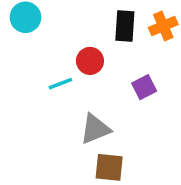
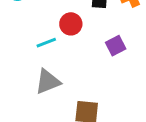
gray triangle: (95, 129) -> (48, 82), moved

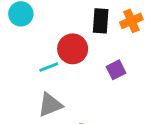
red circle: (71, 24) -> (73, 49), size x1.4

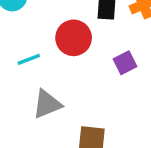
cyan line: (49, 67) -> (29, 59), moved

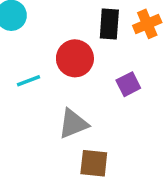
gray triangle: (47, 104) -> (73, 124), moved

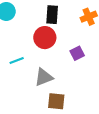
black rectangle: (109, 24) -> (52, 15), moved
cyan line: (28, 81) -> (17, 61), moved

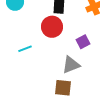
gray triangle: (44, 77) -> (71, 65), moved

